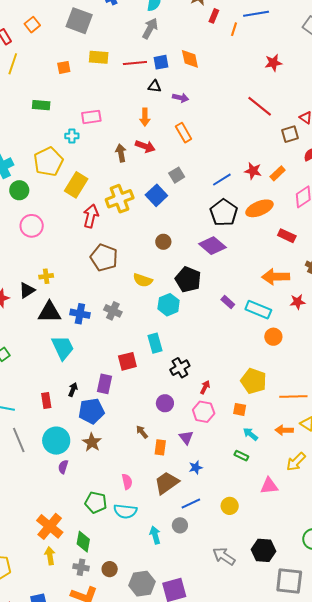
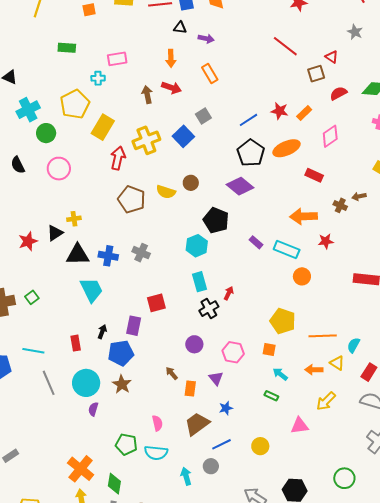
yellow semicircle: (143, 280) -> (166, 192), moved
cyan rectangle: (155, 343) -> (200, 282), moved
red arrow: (205, 387) -> (229, 293), moved

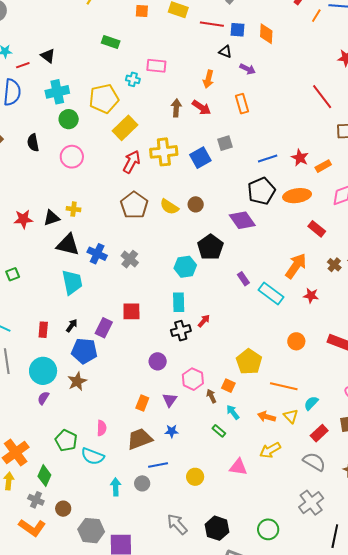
orange arrow: (303, 216) -> (296, 266), turned 112
orange circle: (302, 276) -> (296, 341), moved
brown arrow: (172, 373) -> (211, 396), moved

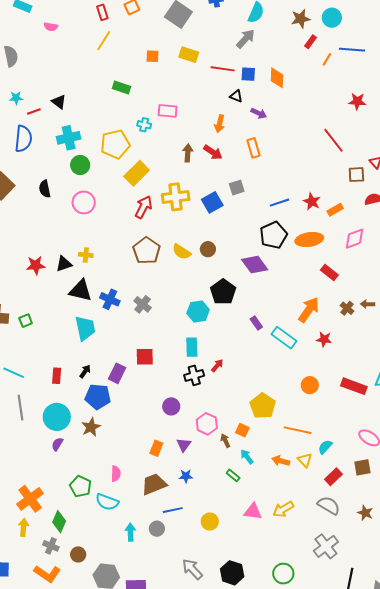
yellow arrow: (270, 450) -> (283, 509), moved

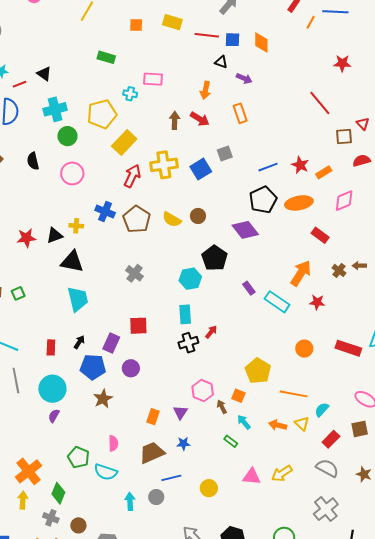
blue cross: (110, 299) -> (105, 211), moved
purple circle: (171, 406) -> (131, 368), moved
brown star: (91, 427) -> (103, 399), moved

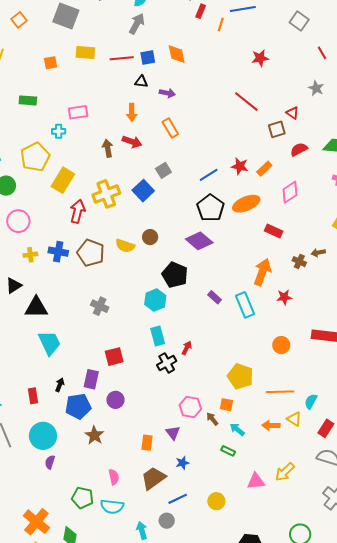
yellow cross: (76, 226) -> (30, 255), moved
cyan rectangle: (277, 302) -> (245, 305), turned 45

